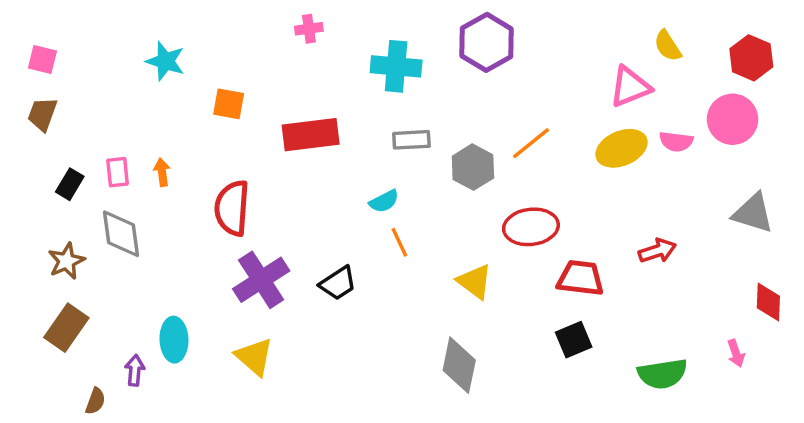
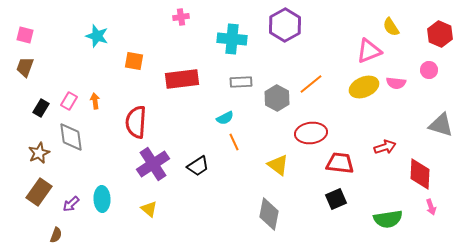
pink circle: (733, 119) -> (429, 70), size x0.6
pink rectangle: (118, 172) -> (69, 101), turned 36
red diamond: (768, 302) -> (420, 174), moved, size x1.4
yellow triangle: (254, 357) -> (149, 209), size x0.7
purple arrow: (135, 370) -> (71, 204), moved, turned -138

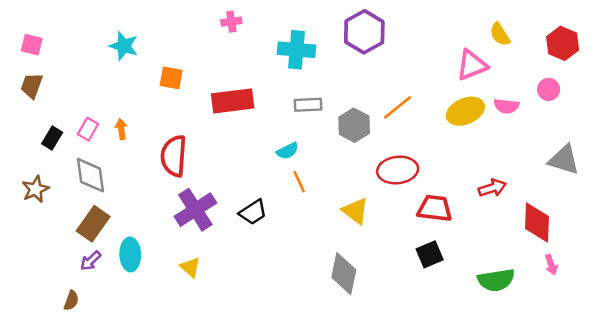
brown star: (39, 153) -> (36, 189), moved
brown rectangle: (39, 192) -> (93, 224), moved

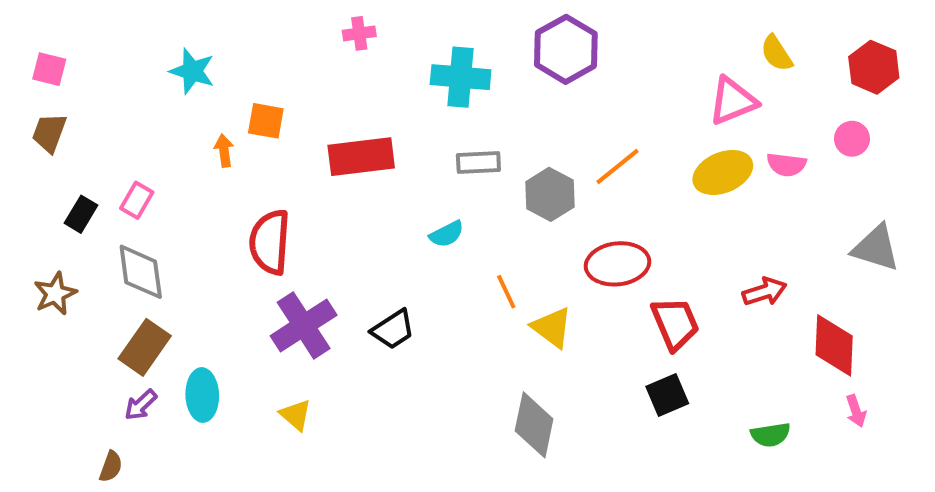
orange arrow: (121, 129) -> (224, 151), moved
orange line: (299, 182) -> (506, 292), moved
red trapezoid: (435, 208) -> (675, 323), turned 60
green semicircle: (496, 280) -> (771, 435), size x0.7

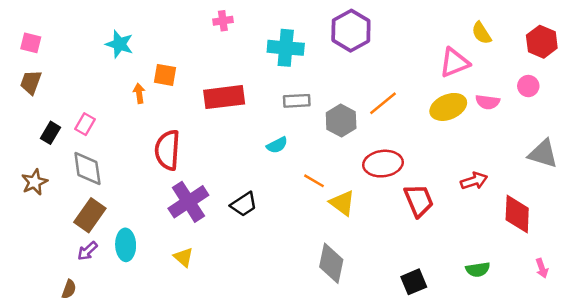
orange line: (506, 292) -> (314, 181), turned -35
black square: (667, 395) -> (414, 282), moved
pink arrow: (856, 411) -> (542, 268), moved

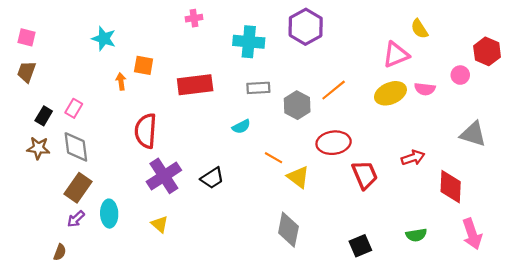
red hexagon: (542, 42) -> (487, 51), moved
brown star: (34, 182) -> (38, 148), moved, turned 30
pink arrow: (542, 268) -> (472, 234), size x1.8

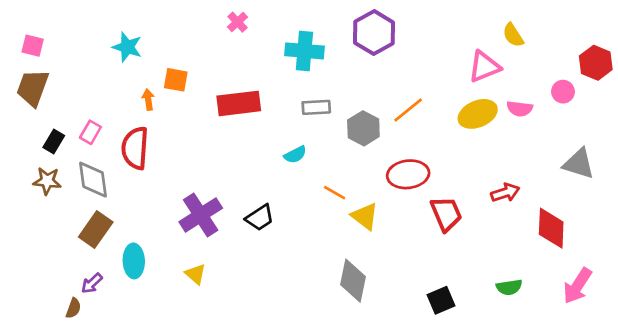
pink cross: (194, 18) -> (237, 22), turned -35
brown trapezoid: (27, 72) -> (33, 88), size x1.4
red semicircle: (146, 131) -> (135, 148), moved
purple arrow: (76, 219) -> (92, 283), moved
pink arrow: (472, 234) -> (577, 286), turned 52

